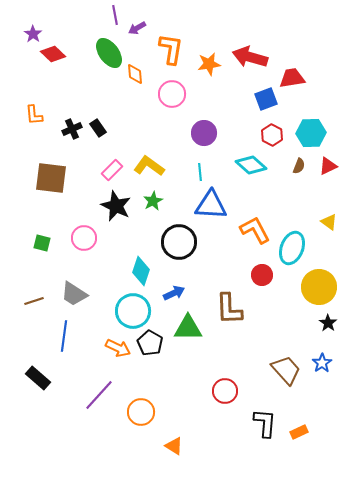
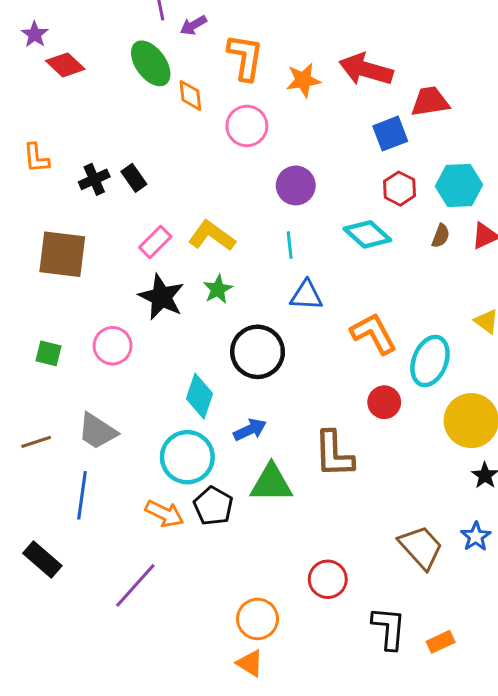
blue triangle: (211, 205) -> (306, 295), size x0.7
orange circle: (141, 412) -> (258, 619), moved

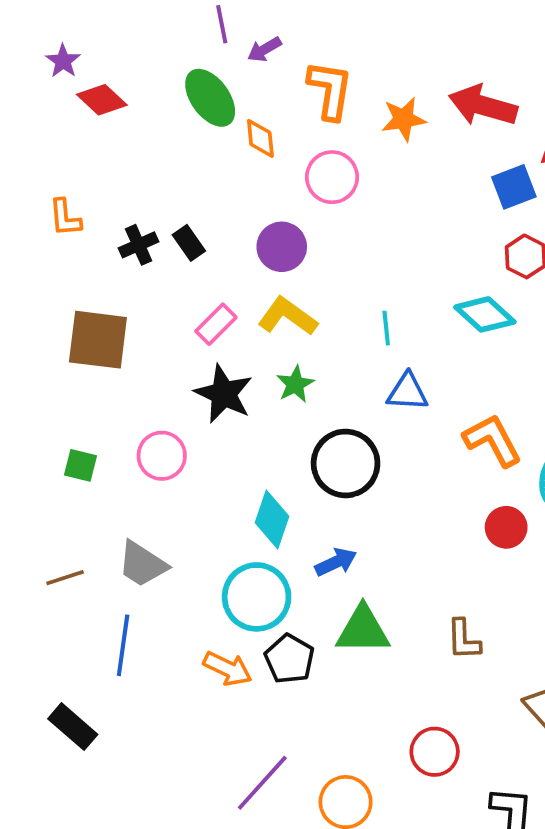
purple circle: (296, 185) -> (282, 247), moved
brown L-shape: (334, 454) -> (464, 640), moved, size x0.7
purple line: (135, 585) -> (262, 783), moved

